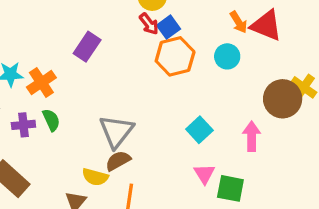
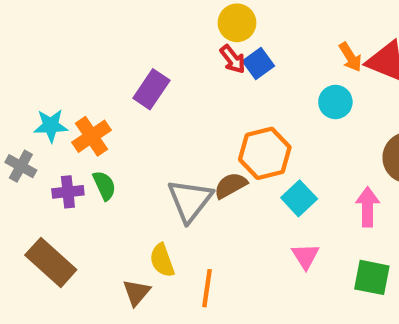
orange hexagon: (175, 56) -> (265, 153), moved
brown semicircle: (118, 161) -> (231, 185), moved
yellow semicircle: (95, 177) -> (162, 260), turned 55
green square: (230, 188) -> (372, 277), moved

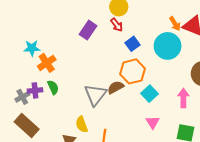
blue square: (258, 63) -> (133, 44), moved
purple rectangle: (151, 89) -> (88, 30), moved
cyan circle: (335, 102) -> (168, 46), size x1.6
cyan star: (51, 126) -> (32, 48), moved
gray cross: (21, 166) -> (22, 97), moved, turned 32

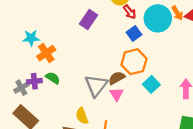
red arrow: (117, 25) -> (130, 12), moved
cyan circle: (168, 46) -> (158, 18), moved
green semicircle: (53, 87) -> (53, 78), turned -32
pink triangle: (153, 122) -> (117, 94), moved

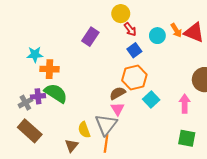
cyan circle: (158, 18) -> (157, 36), size x0.6
orange cross: (46, 53) -> (50, 69), turned 36
green semicircle: (53, 78) -> (56, 93), size x1.6
gray triangle: (96, 86) -> (106, 125), moved

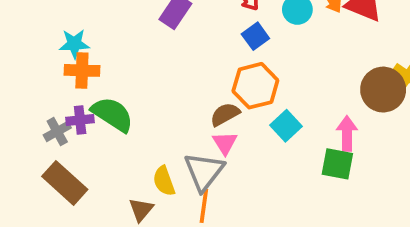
orange cross: (50, 69) -> (82, 70), moved
green square: (187, 138) -> (337, 164), moved

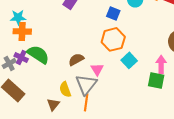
blue square: (255, 36) -> (113, 13), turned -32
brown semicircle: (225, 114) -> (76, 59), moved
purple cross: (80, 120) -> (21, 57), turned 32

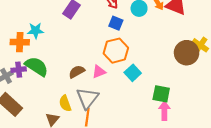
cyan star: (18, 17) -> (36, 31), moved
purple cross: (21, 57) -> (19, 70), turned -32
pink arrow: (161, 64) -> (164, 111), moved
pink triangle: (97, 69) -> (99, 72), moved, turned 40

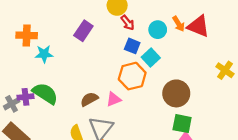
orange cross: (20, 42) -> (27, 35), moved
brown circle: (187, 53) -> (176, 93), moved
cyan square: (133, 73) -> (151, 57), moved

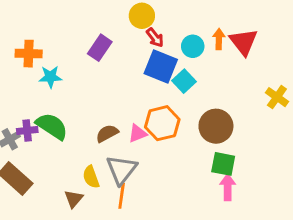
orange arrow: (179, 24) -> (219, 39), turned -147
red triangle: (198, 26) -> (244, 42), turned 30
blue square: (132, 46) -> (161, 67), size x1.6
orange hexagon: (132, 76) -> (162, 123), moved

